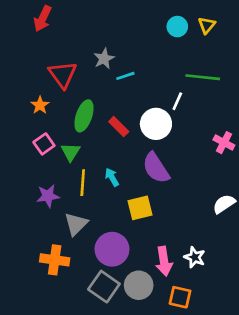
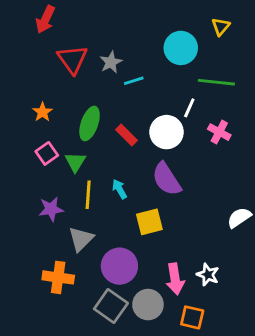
cyan circle: (177, 27) -> (181, 48), moved, size x1.5
red triangle: (63, 75) -> (72, 59), moved
pink cross: (224, 143) -> (219, 132), moved

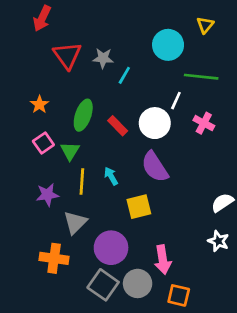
gray star: (111, 62) -> (103, 58), turned 30
cyan line: (134, 81) -> (124, 75), turned -42
white star: (208, 275) -> (218, 241), moved

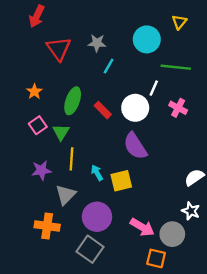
gray star: (103, 58) -> (97, 43), moved
cyan arrow: (111, 176) -> (97, 173), moved
pink arrow: (163, 260) -> (142, 227), turned -50
gray circle: (138, 283) -> (172, 234), moved

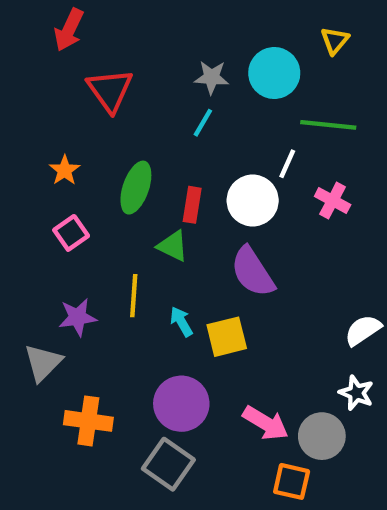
gray star: (97, 43) -> (212, 77), moved
red rectangle: (103, 110) -> (192, 205), turned 54
green triangle: (61, 132) -> (173, 246), moved, turned -36
gray triangle: (66, 195) -> (43, 363), moved

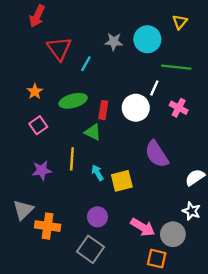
cyan line: (203, 123) -> (86, 64), moved
green ellipse: (136, 188) -> (73, 101), turned 56
purple semicircle: (253, 272) -> (157, 154), moved
gray triangle: (43, 363) -> (23, 210), moved
purple circle: (181, 404) -> (97, 217), size x0.7

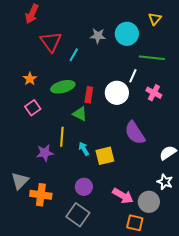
purple star: (42, 170) -> (45, 153), moved

